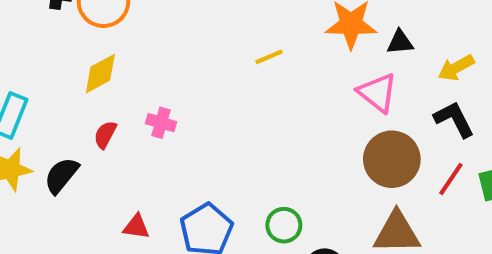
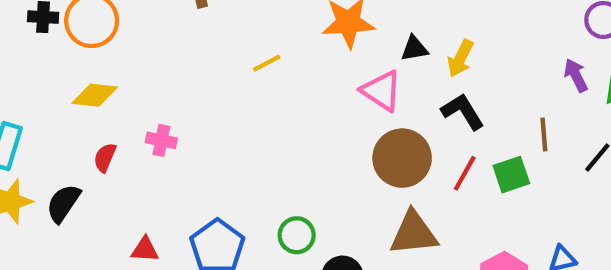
black triangle: (400, 42) -> (414, 49), moved
yellow arrow: (456, 68) -> (460, 58), turned -30
yellow diamond: (100, 74) -> (95, 95), turned 39

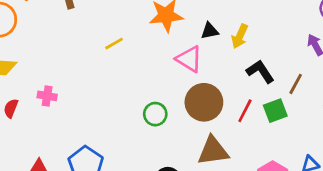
black L-shape: (463, 112) -> (260, 71), moved
brown line: (544, 135) -> (296, 84), turned 35
green circle: (297, 235) -> (155, 114), moved

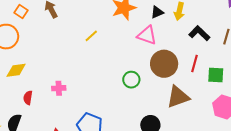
pink cross: (47, 96) -> (59, 88), moved
green square: (275, 111) -> (216, 75), moved, turned 36

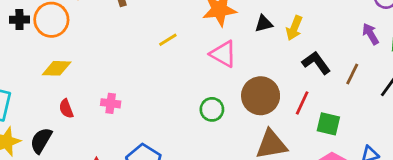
pink triangle: (147, 35) -> (223, 54), moved
red semicircle: (28, 98) -> (66, 109), turned -40

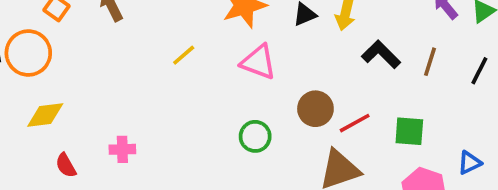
brown circle: (261, 96) -> (315, 109), size x0.7
red line: (302, 103) -> (355, 123), moved, turned 45

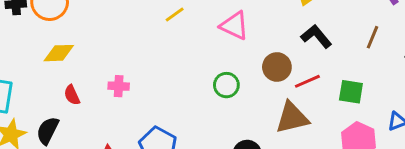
black L-shape: (381, 54) -> (316, 36), moved

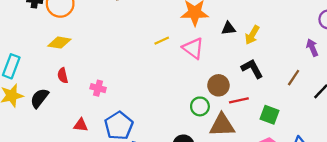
yellow line: (175, 15) -> (162, 41), moved
green circle: (226, 85) -> (200, 106), moved
pink cross: (119, 86) -> (98, 88), moved

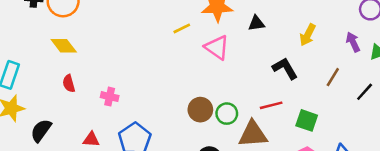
yellow arrow: (252, 35) -> (308, 35), moved
yellow line: (162, 41) -> (182, 28), moved
yellow diamond: (59, 43) -> (64, 46), turned 45
brown circle: (218, 85) -> (200, 110), moved
black semicircle: (39, 98) -> (41, 131), moved

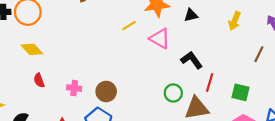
black L-shape: (285, 68) -> (192, 60), moved
red line: (271, 105) -> (210, 83), turned -54
brown circle: (200, 110) -> (106, 91), moved

